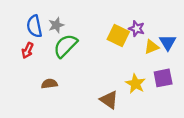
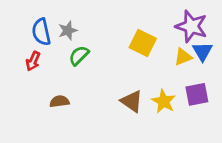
purple star: (137, 29) -> (191, 26), moved, size x1.6
green semicircle: (65, 46) -> (79, 56), size x0.7
brown triangle: (109, 100) -> (132, 101), moved

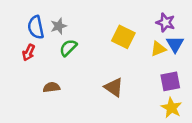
purple star: (191, 26) -> (165, 22), size x0.7
yellow star: (164, 101) -> (171, 108), moved

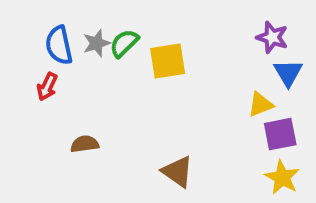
yellow square: (123, 37) -> (168, 61), moved, turned -35
green semicircle: (68, 48) -> (124, 43), moved
yellow triangle: (158, 49) -> (260, 104), moved
brown triangle: (114, 87) -> (177, 172), moved

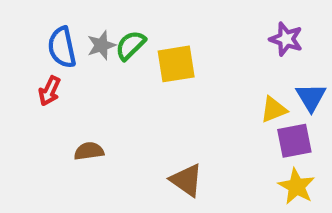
blue triangle: (288, 73) -> (311, 97), moved

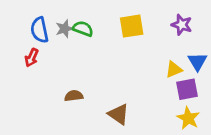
green semicircle: (130, 45) -> (83, 29), turned 66
yellow square: (176, 64) -> (132, 26), moved
brown semicircle: (89, 151) -> (74, 96), moved

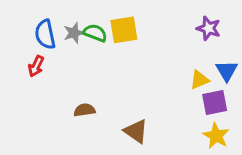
yellow square: (132, 26) -> (124, 30), moved

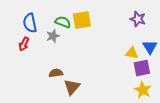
gray star: (74, 33) -> (53, 36), moved
yellow triangle: (199, 80) -> (132, 53), turned 32
brown triangle: (136, 131) -> (72, 87), moved, turned 36

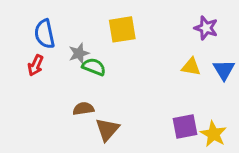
green semicircle: (63, 22) -> (94, 67), moved
yellow triangle: (132, 53) -> (191, 67), moved
purple square: (142, 68) -> (185, 127), moved

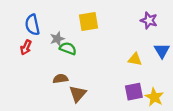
yellow triangle: (191, 67) -> (135, 59), moved

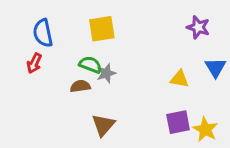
yellow square: (89, 21) -> (102, 29), moved
gray star: (57, 39) -> (106, 73), moved
brown semicircle: (60, 79) -> (80, 86), moved

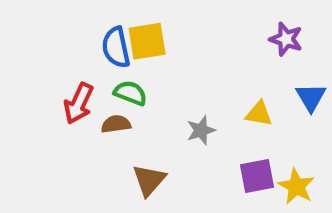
blue semicircle: (43, 33) -> (116, 47), moved
red arrow: (34, 63) -> (79, 103), moved, size x1.4
gray star: (106, 73) -> (201, 130), moved

